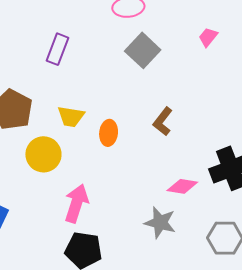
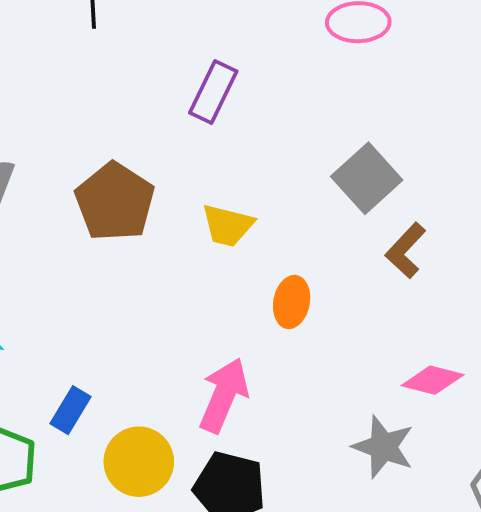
gray square: (143, 50) -> (367, 178), moved
orange ellipse: (109, 133) -> (292, 302), moved
yellow circle: (43, 154) -> (139, 462), moved

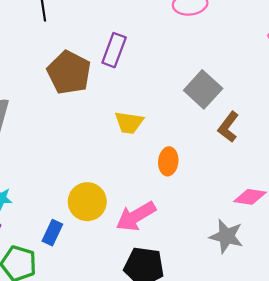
brown pentagon: (115, 202) -> (69, 73), moved
pink arrow: (224, 395) -> (136, 216), turned -138
yellow circle: (139, 462) -> (87, 202), moved

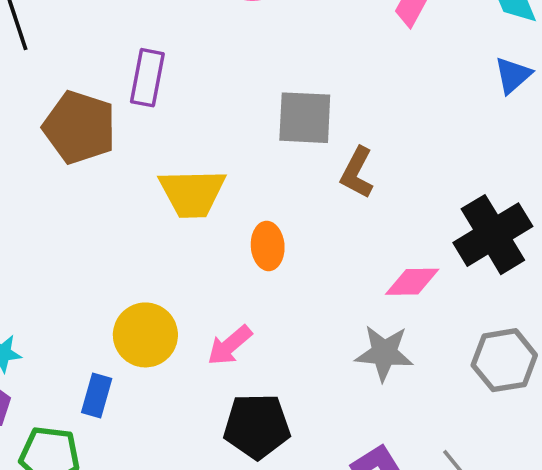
gray square: (203, 89) -> (305, 118), turned -30
yellow trapezoid: (129, 123) -> (192, 193), size x1.4
pink arrow: (136, 216) -> (230, 345), size x0.7

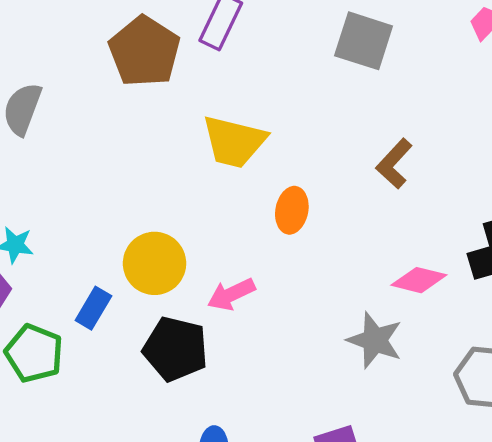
gray square: (305, 118) -> (364, 41), moved
black pentagon: (257, 426) -> (176, 349), moved

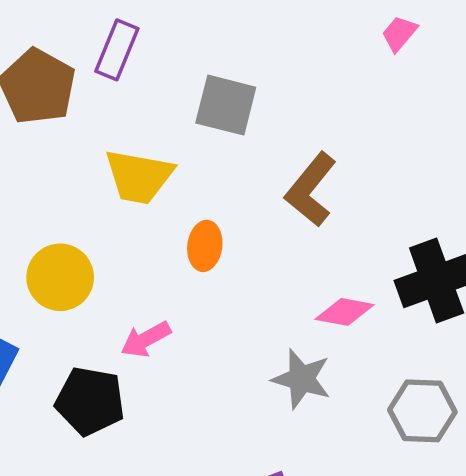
gray square: (364, 41) -> (226, 105), moved
brown L-shape: (394, 164) -> (311, 190), size x1.4
yellow circle: (155, 263) -> (60, 277), moved

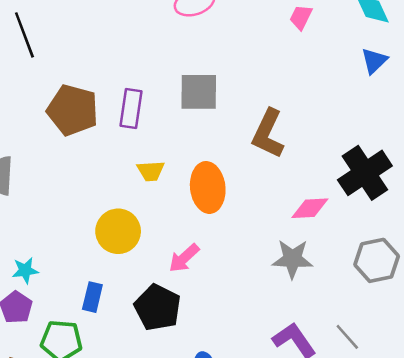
purple rectangle: (117, 50) -> (131, 109), moved
yellow trapezoid: (139, 177) -> (151, 171), moved, size x0.6
orange ellipse: (205, 246) -> (208, 187), size x1.5
black pentagon: (90, 401) -> (158, 307), turned 30

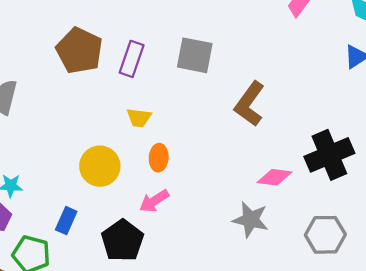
orange ellipse: (208, 187) -> (159, 158), moved, size x0.6

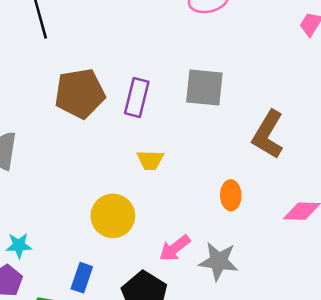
brown pentagon: (79, 51) -> (80, 93), turned -30
orange ellipse: (159, 158) -> (231, 195), moved
gray star: (251, 220) -> (219, 261), moved

